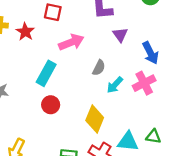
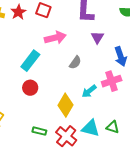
red star: (25, 32) -> (18, 12), moved
cyan arrow: (115, 85) -> (89, 91), moved

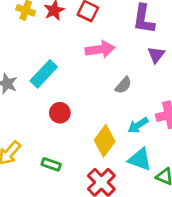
cyan rectangle: (30, 61) -> (44, 74), moved
cyan triangle: (91, 128) -> (140, 159), moved
green rectangle: (39, 131) -> (51, 164), moved

